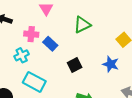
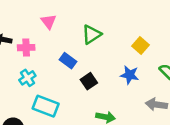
pink cross: (31, 34) -> (26, 48), moved
blue rectangle: (50, 44) -> (68, 61), moved

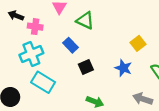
green triangle: (92, 35) -> (85, 21), moved, turned 48
cyan cross: (27, 78) -> (31, 54), size x1.5

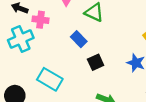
cyan cross: (31, 54) -> (21, 39), moved

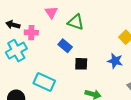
black square: (96, 62) -> (81, 64), turned 32

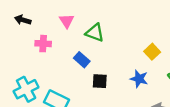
black arrow: (13, 25) -> (23, 20), moved
cyan cross: (16, 51) -> (26, 89), moved

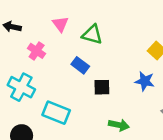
pink cross: (43, 44) -> (37, 51), turned 35
cyan cross: (26, 89) -> (21, 87), moved, turned -30

